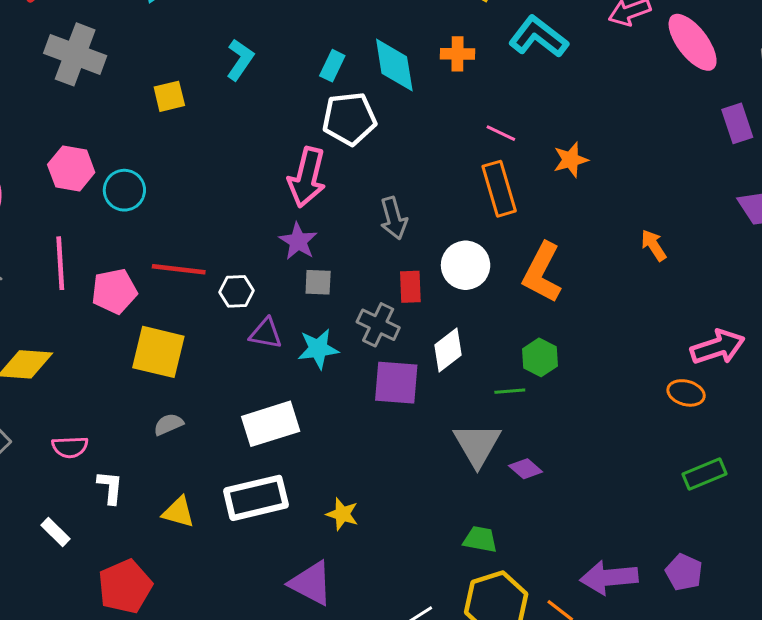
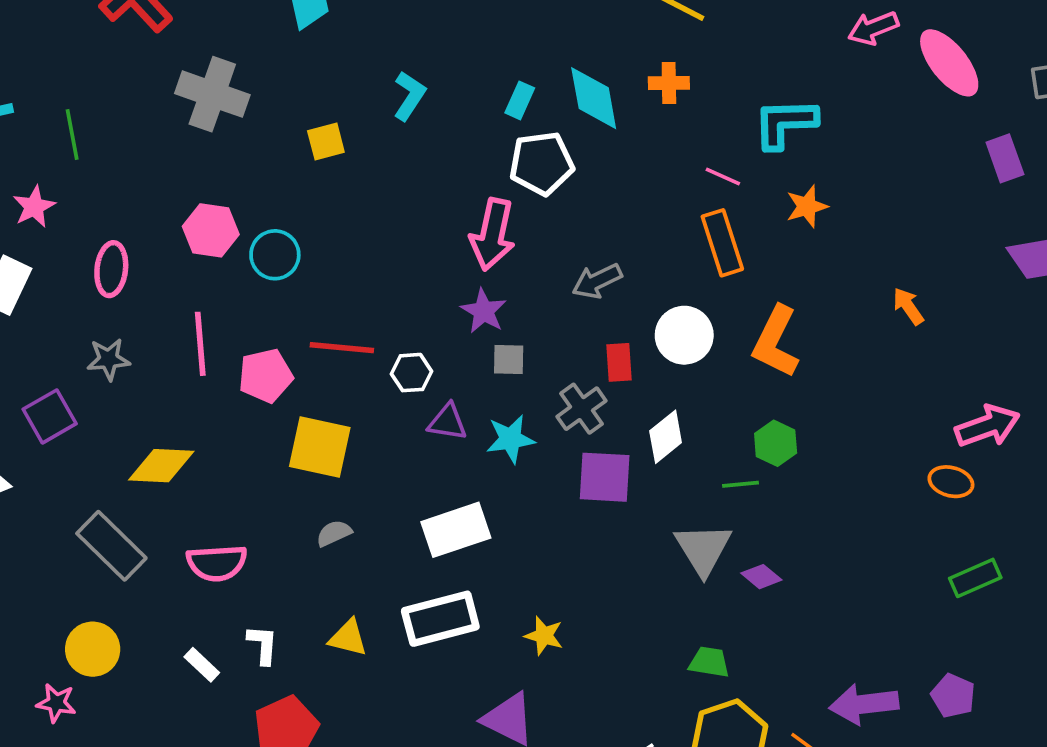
cyan L-shape: (538, 37) -> (785, 123), moved, turned -38
gray arrow: (394, 218) -> (597, 281), turned 81
gray cross: (378, 325) -> (582, 409), turned 30
pink semicircle: (70, 447) -> (217, 563), size x1.4
white L-shape: (110, 487) -> (263, 645), moved

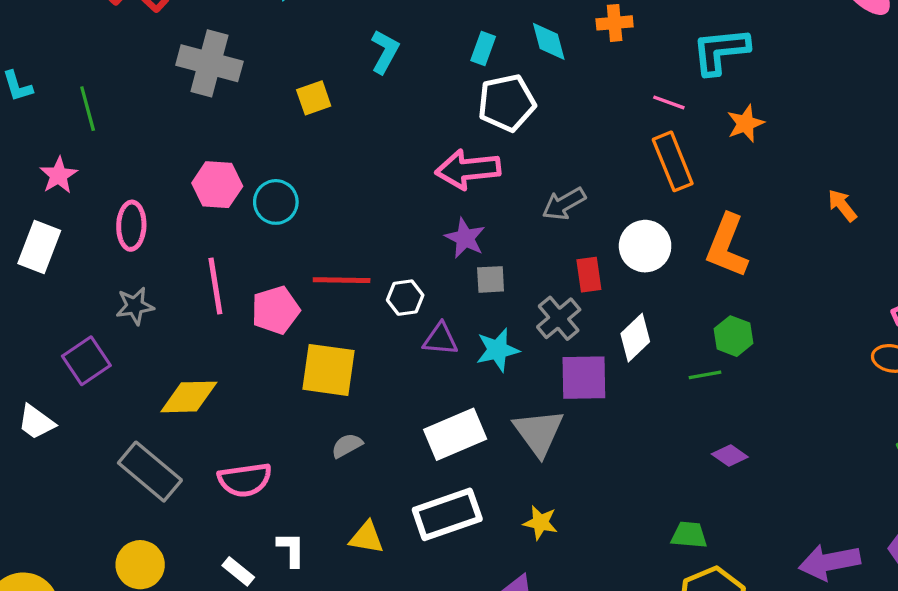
cyan diamond: (594, 98) -> (549, 41), size x0.7
pink arrow: (493, 234) -> (468, 169), turned 76
gray triangle: (703, 549) -> (539, 433), moved

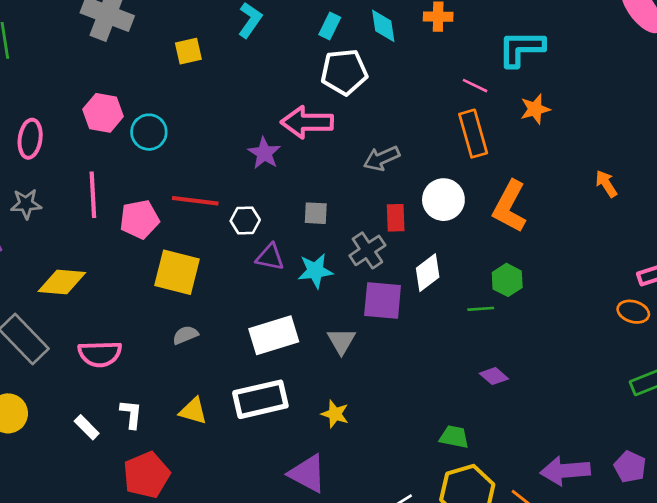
purple star: (465, 238) -> (264, 153), moved
gray triangle: (539, 433) -> (341, 341), size x0.7

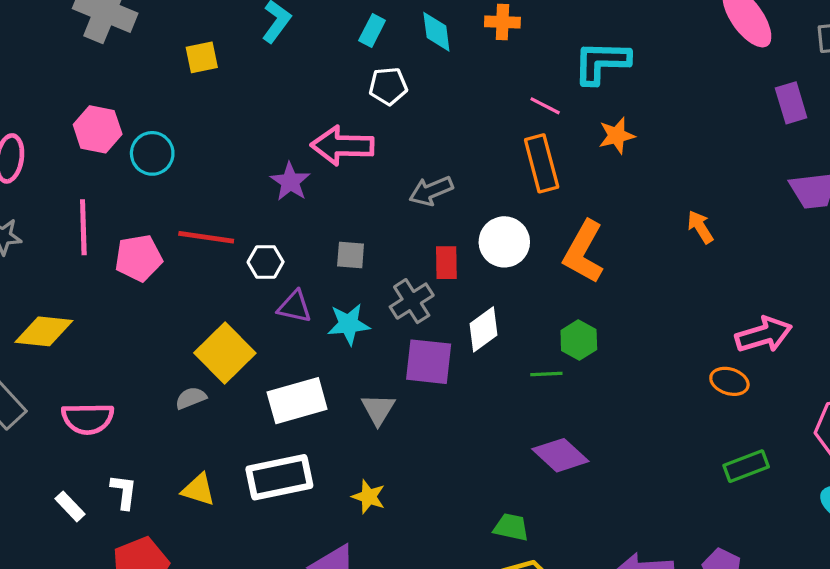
white pentagon: (344, 72) -> (388, 86), size x0.7
yellow square: (177, 272) -> (225, 353), moved, turned 30
purple diamond: (494, 376) -> (560, 455), size x1.6

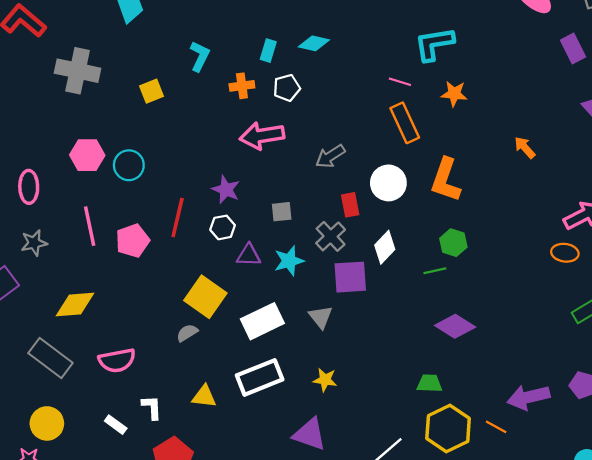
orange cross: (502, 22) -> (242, 86), moved
cyan diamond: (436, 32) -> (314, 43), turned -60
orange star: (617, 136) -> (454, 94), turned 30
purple star: (290, 182) -> (226, 189), moved
red line: (206, 237) -> (178, 217), turned -75

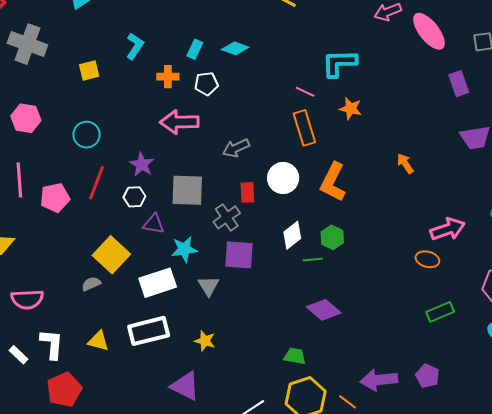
cyan circle: (129, 165) -> (87, 135), moved
gray square: (282, 212) -> (187, 190), size x1.8
white diamond: (385, 247) -> (292, 235), moved
cyan star: (289, 261) -> (184, 249), moved
white L-shape: (152, 407) -> (52, 344), size x1.4

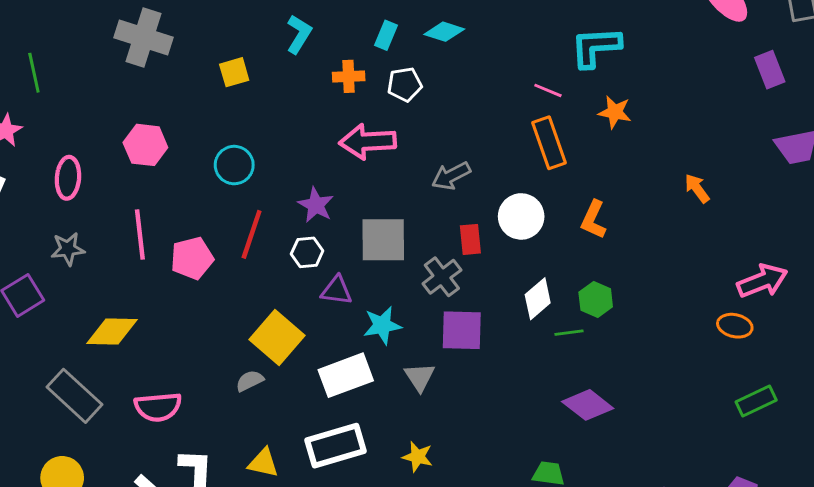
orange L-shape: (333, 182) -> (593, 220), size x0.7

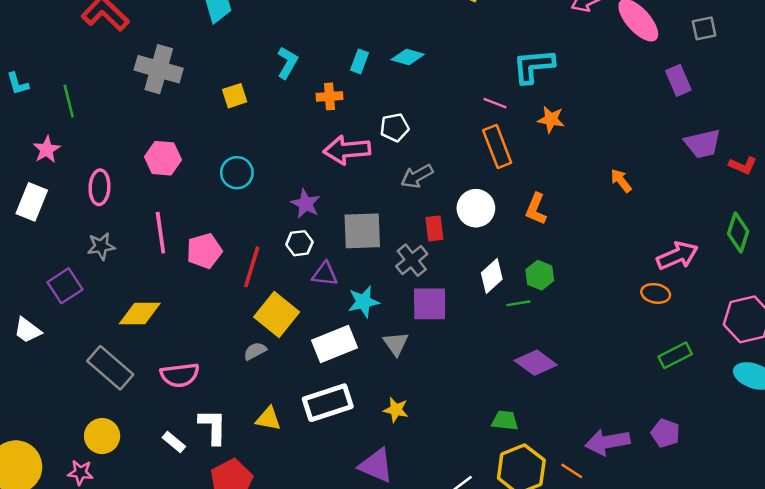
white pentagon: (405, 84) -> (395, 127), moved
red line: (252, 234) -> (252, 267), moved

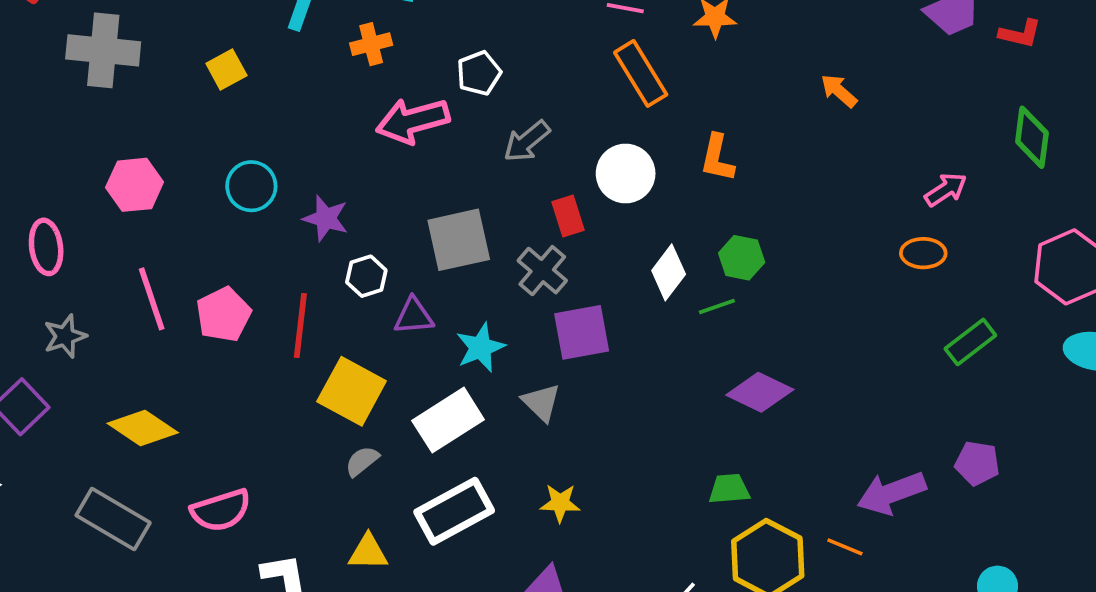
purple star: (306, 204) -> (326, 218), moved
pink arrow: (677, 256) -> (946, 190), size x0.7
yellow diamond: (140, 314) -> (143, 428), turned 45
gray semicircle: (255, 351) -> (362, 461), moved

